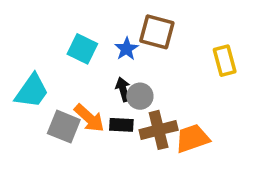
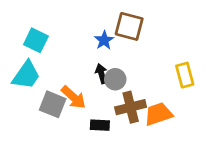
cyan square: (82, 49) -> (36, 40), moved
yellow rectangle: (225, 61) -> (185, 75), moved
black rectangle: (121, 125) -> (100, 125), moved

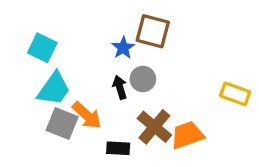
cyan trapezoid: (26, 75) -> (54, 89), moved
yellow rectangle: (185, 75) -> (235, 94), moved, turned -55
gray circle: (115, 79) -> (143, 79), moved
brown cross: (131, 107) -> (154, 127), turned -36

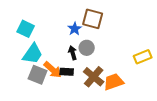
yellow rectangle: (235, 94) -> (143, 57), turned -42
black rectangle: (118, 148) -> (67, 72), moved

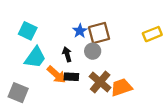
brown square: (93, 19) -> (99, 33), moved, turned -30
black arrow: (73, 53) -> (67, 54), moved
yellow rectangle: (143, 57) -> (152, 34), moved
gray square: (38, 75) -> (18, 93), moved

